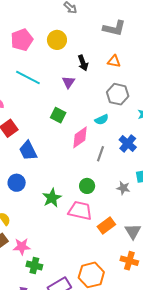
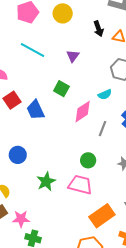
black arrow: (83, 63) -> (98, 29), moved
blue trapezoid: (28, 151) -> (35, 110), moved
green star: (52, 198) -> (46, 181), moved
orange rectangle: (106, 226) -> (102, 216), moved, size x1.4

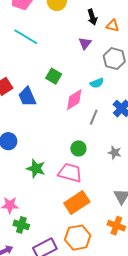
purple triangle: (73, 56) -> (85, 43), moved
green star: (46, 181) -> (36, 169), turned -30
orange rectangle: (102, 216) -> (77, 203), moved

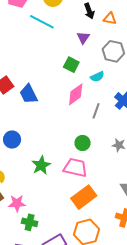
cyan line: (26, 37) -> (42, 22), moved
green square: (54, 76) -> (71, 65), moved
green star: (36, 169) -> (41, 165), turned 30

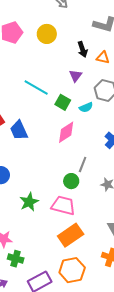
cyan line: (42, 22) -> (36, 87), moved
cyan semicircle: (97, 77) -> (86, 107), moved
gray line: (96, 111) -> (83, 165), moved

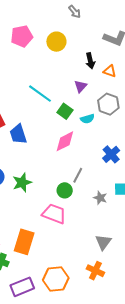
green star: (29, 202) -> (22, 183), moved
orange rectangle: (71, 235) -> (24, 242), moved, turned -45

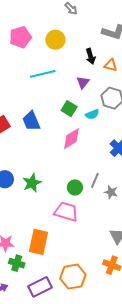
cyan line: (40, 94) -> (43, 74), moved, turned -45
blue trapezoid: (18, 134) -> (31, 121), moved
gray line: (78, 175) -> (95, 180), moved

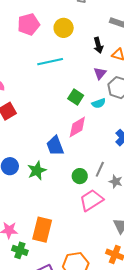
purple triangle: (83, 82) -> (100, 73), moved
blue trapezoid: (31, 121) -> (55, 146), moved
pink trapezoid: (66, 212) -> (91, 200), moved, turned -50

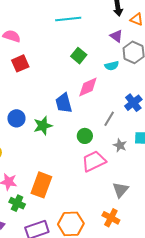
purple triangle: (100, 73) -> (116, 36), turned -40
green square: (76, 97) -> (79, 56), moved
gray line: (100, 169) -> (109, 119), moved

